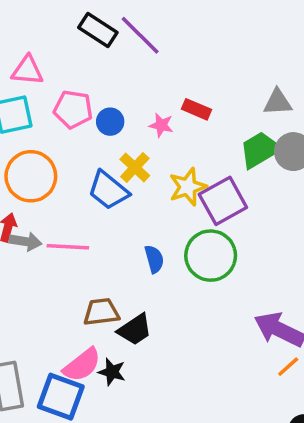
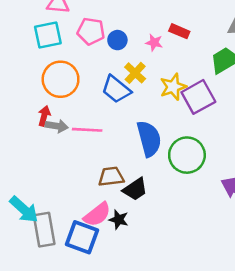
green circle: (211, 256) -> (187, 155), moved
blue semicircle: (154, 259) -> (149, 139), size x1.8

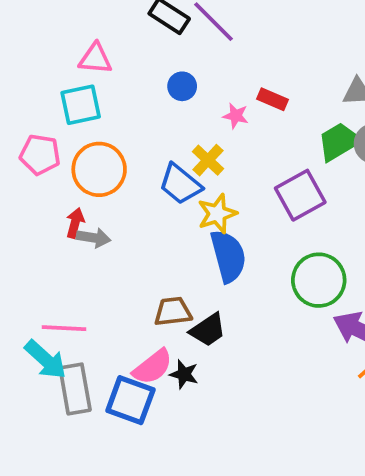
pink pentagon: (91, 31) -> (40, 155), moved
blue circle: (117, 40) -> (182, 86), moved
yellow star: (173, 87) -> (217, 214), moved
pink line: (87, 130) -> (64, 328), moved
green circle: (187, 155) -> (319, 280), moved

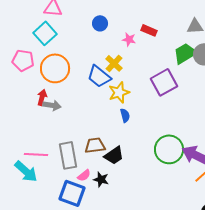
cyan square: (81, 105) -> (45, 33), turned -30
blue semicircle: (228, 256) -> (125, 115), size x0.5
green circle: (319, 280) -> (169, 149), moved
pink semicircle: (153, 367) -> (84, 175), size x0.6
gray rectangle: (75, 389) -> (68, 155), moved

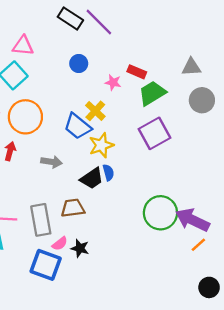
green trapezoid: (185, 53) -> (152, 93), moved
gray arrow: (52, 105) -> (51, 162), moved
black trapezoid: (114, 155) -> (92, 178), moved

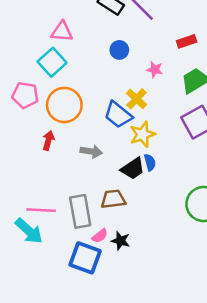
red rectangle: (137, 72) -> (187, 41), moved, turned -42

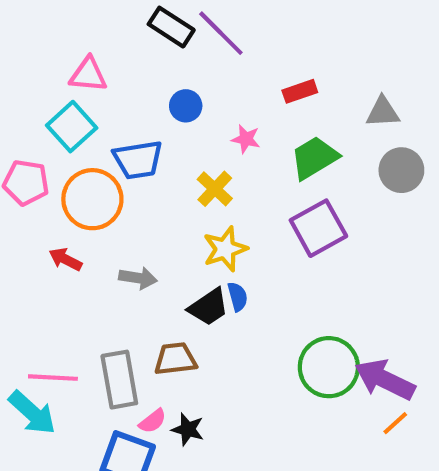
blue trapezoid: (118, 115) -> (138, 160), moved, turned -48
red arrow: (48, 140) -> (65, 259), turned -78

